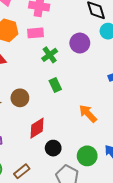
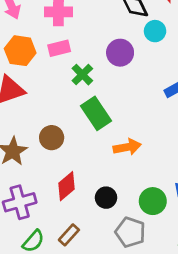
green rectangle: (55, 85) -> (96, 113), size x1.6
orange arrow: (88, 113) -> (127, 147), moved, turned 132
red diamond: (37, 128) -> (67, 186), moved

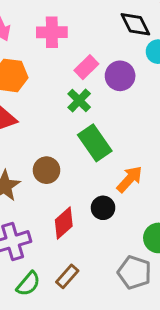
pink rectangle: (59, 48) -> (86, 67), moved, turned -30
orange arrow: (127, 147) -> (130, 179), turned -36
black circle: (106, 198) -> (103, 208), moved

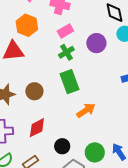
pink rectangle: (86, 67) -> (65, 31), moved
black circle: (103, 208) -> (62, 146), moved

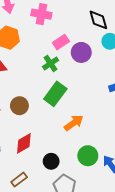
pink rectangle: (65, 31) -> (61, 42), moved
green rectangle: (70, 82) -> (55, 94), turned 60
green circle: (95, 152) -> (88, 156), moved

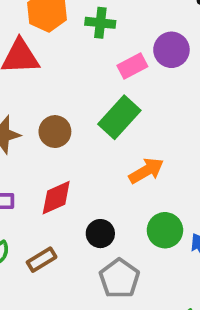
pink rectangle: (61, 42) -> (132, 66), moved
green cross: (51, 63) -> (100, 23), moved, turned 35

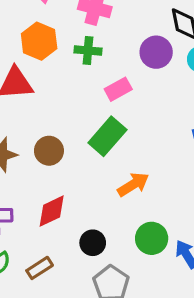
purple circle: (171, 50) -> (156, 52), moved

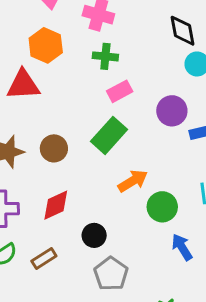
green cross: (88, 50) -> (105, 56), moved
purple circle: (156, 52) -> (172, 111), moved
green circle: (152, 238) -> (162, 207), moved

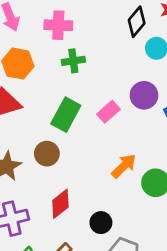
black diamond: (183, 31) -> (137, 22), turned 64
pink rectangle: (120, 91) -> (108, 112), moved
green rectangle: (109, 135) -> (66, 115), moved

